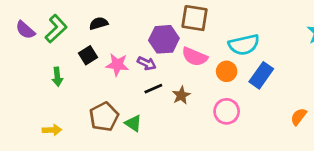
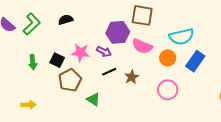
black square: (88, 55) -> (57, 60), moved, turned -32
brown pentagon: (104, 117) -> (70, 80), moved

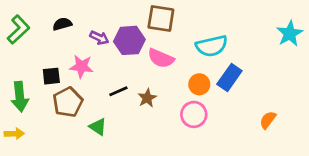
purple arrow: (104, 52) -> (99, 38), moved
orange circle: (168, 58) -> (199, 84), moved
black square: (57, 60) -> (51, 76), turned -32
green arrow: (33, 62) -> (20, 97), moved, size x1.5

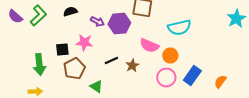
pink semicircle: (161, 58) -> (149, 46), moved
blue rectangle: (229, 77) -> (192, 76), moved

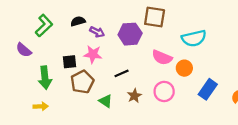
purple semicircle: (15, 16) -> (24, 50), moved
purple arrow: (97, 22) -> (97, 32), moved
brown star: (132, 66) -> (134, 96), moved
pink circle: (166, 78) -> (164, 91), moved

